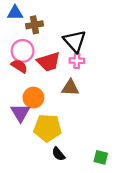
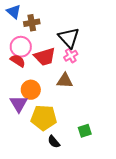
blue triangle: (15, 13) -> (14, 12), turned 42
pink cross: (77, 61) -> (71, 56), turned -32
green square: (101, 157) -> (85, 131), moved, turned -32

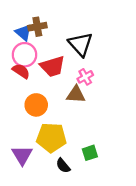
blue triangle: (14, 12) -> (23, 33), moved
pink cross: (71, 56) -> (85, 77), moved
purple triangle: (19, 104) -> (22, 155), moved
green square: (85, 131) -> (90, 153), moved

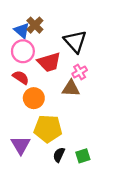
brown cross: (37, 27) -> (35, 25), turned -35
red semicircle: (21, 71) -> (21, 77), moved
green square: (90, 153) -> (83, 156), moved
black semicircle: (63, 166) -> (59, 155), turned 64

